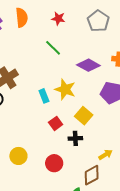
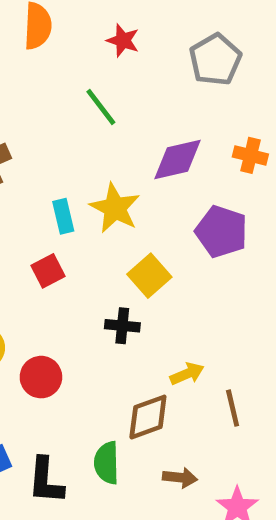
purple diamond: (88, 65) -> (177, 159), turned -50
red square: (56, 123) -> (48, 271), moved
red circle: (54, 163) -> (41, 377), moved

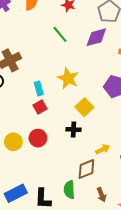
purple diamond: (177, 159) -> (96, 37), moved
cyan rectangle: (63, 216) -> (39, 88), moved
red circle: (41, 377) -> (38, 138), moved
brown arrow: (180, 478) -> (102, 195), turned 64

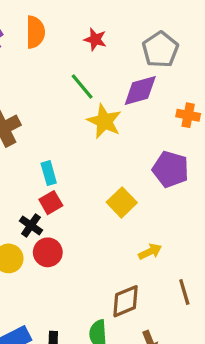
yellow star: (68, 78) -> (104, 121), moved
black cross: (73, 130) -> (31, 225), moved, turned 32
yellow arrow: (103, 149) -> (150, 252), moved

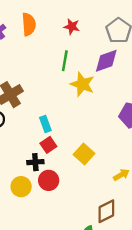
green line: (82, 86) -> (65, 61), turned 54
yellow square: (122, 202) -> (84, 154), moved
black cross: (31, 225) -> (35, 162), turned -35

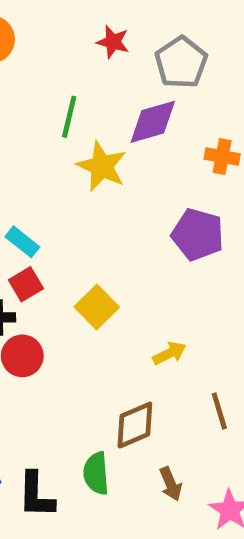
red star: (72, 27) -> (113, 42), moved
cyan rectangle: (45, 124) -> (22, 242), turned -35

